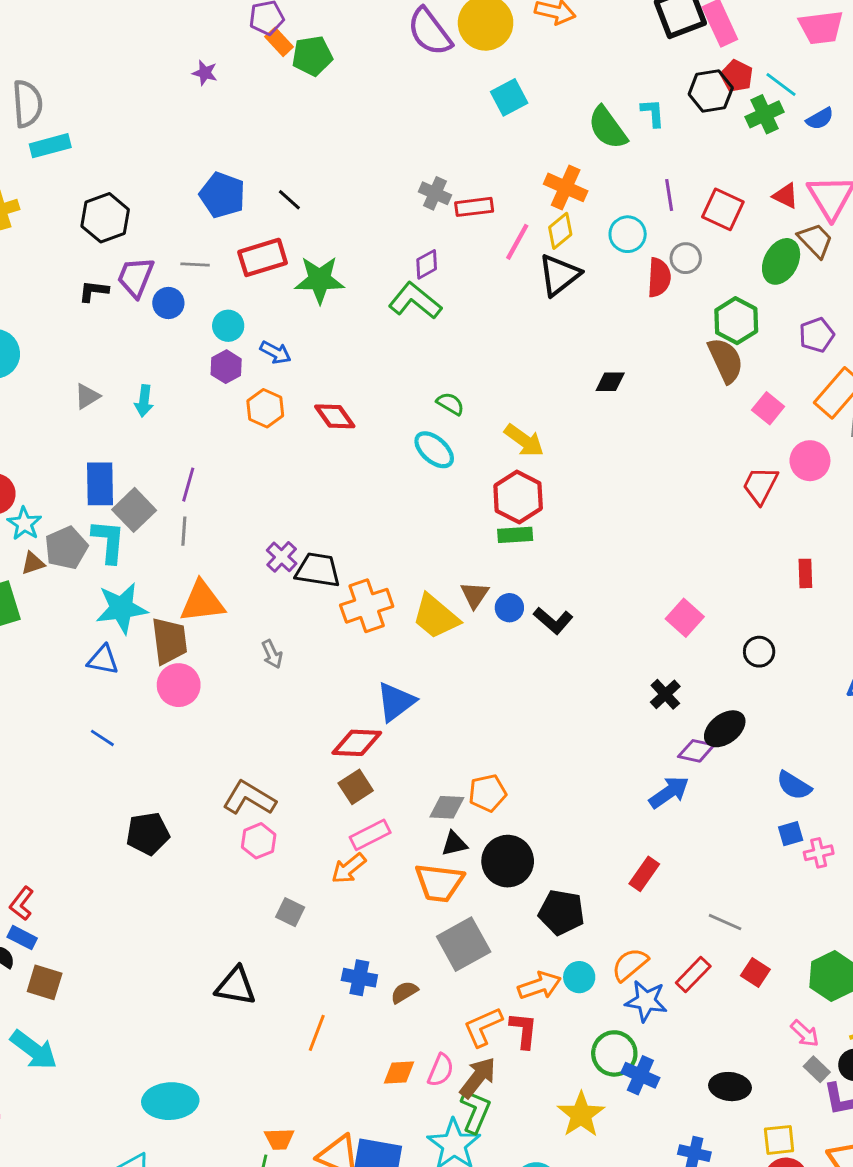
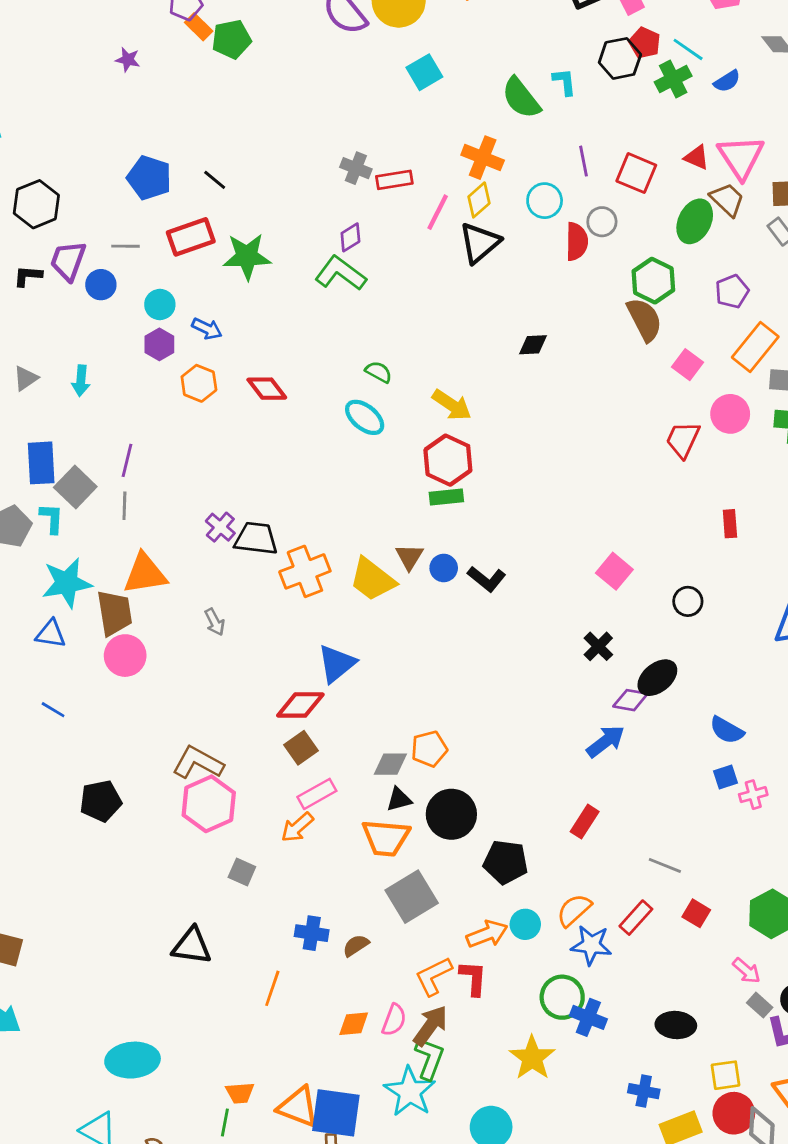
cyan L-shape: (109, 541) -> (52, 518), size x0.7
pink hexagon: (259, 841) -> (209, 804), size x1.6

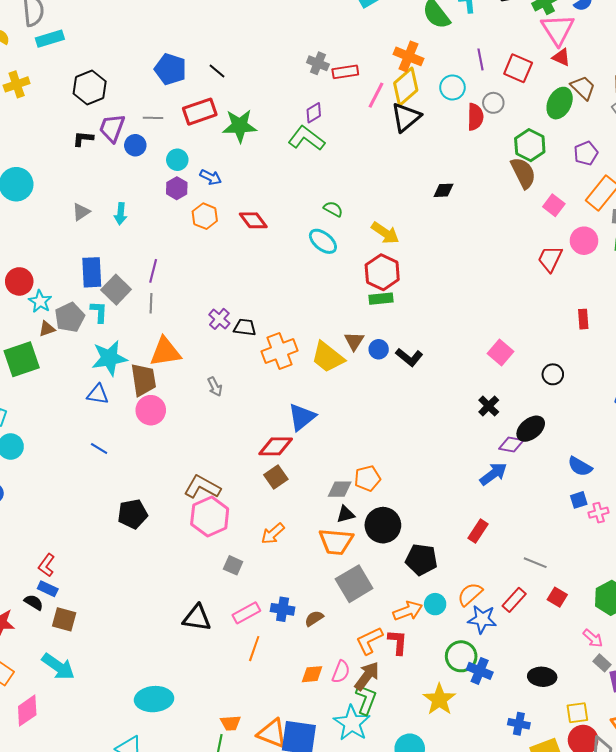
pink triangle: (741, 157) -> (558, 29), moved
yellow diamond: (479, 200) -> (406, 87), size x1.5
black trapezoid: (256, 538) -> (245, 327), size x0.7
pink rectangle: (317, 794) -> (246, 613), moved

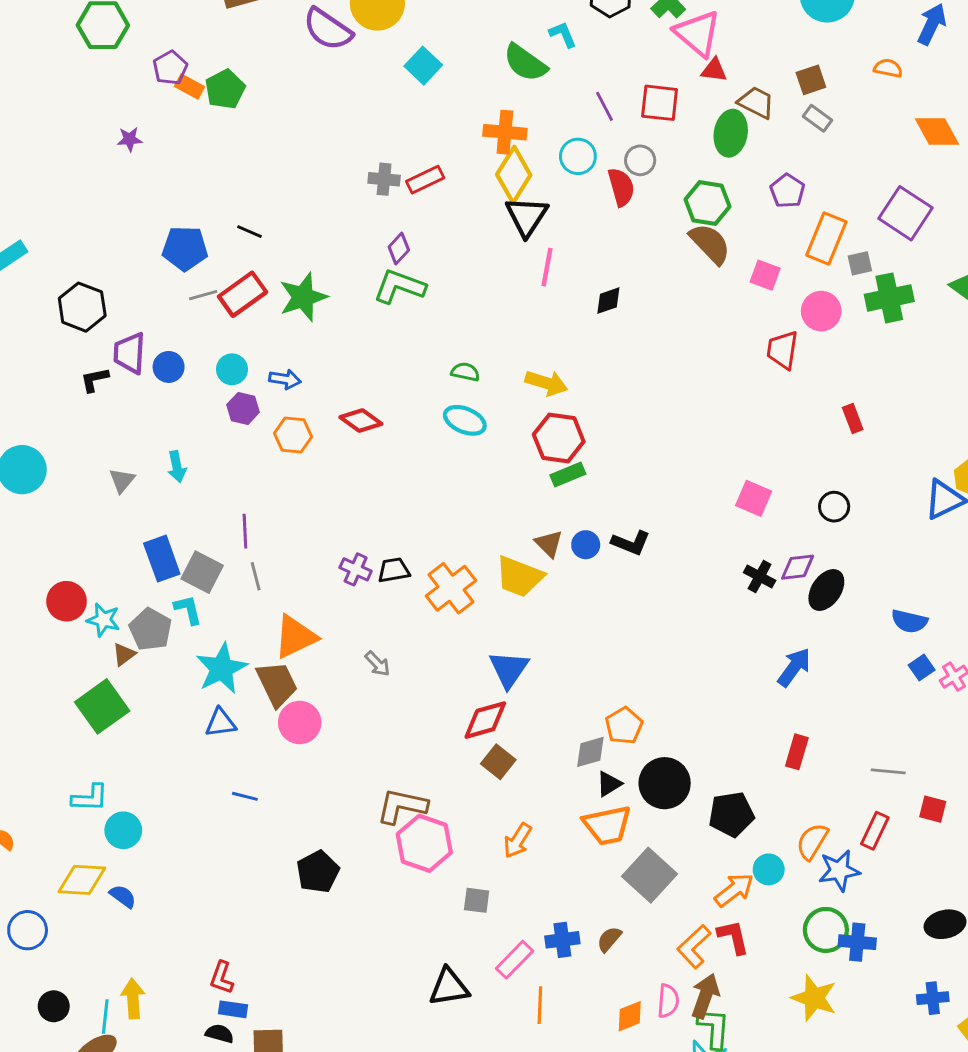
pink line: (376, 95) -> (547, 267), moved
gray line: (153, 118) -> (203, 295), moved
purple diamond: (511, 445) -> (798, 567), moved

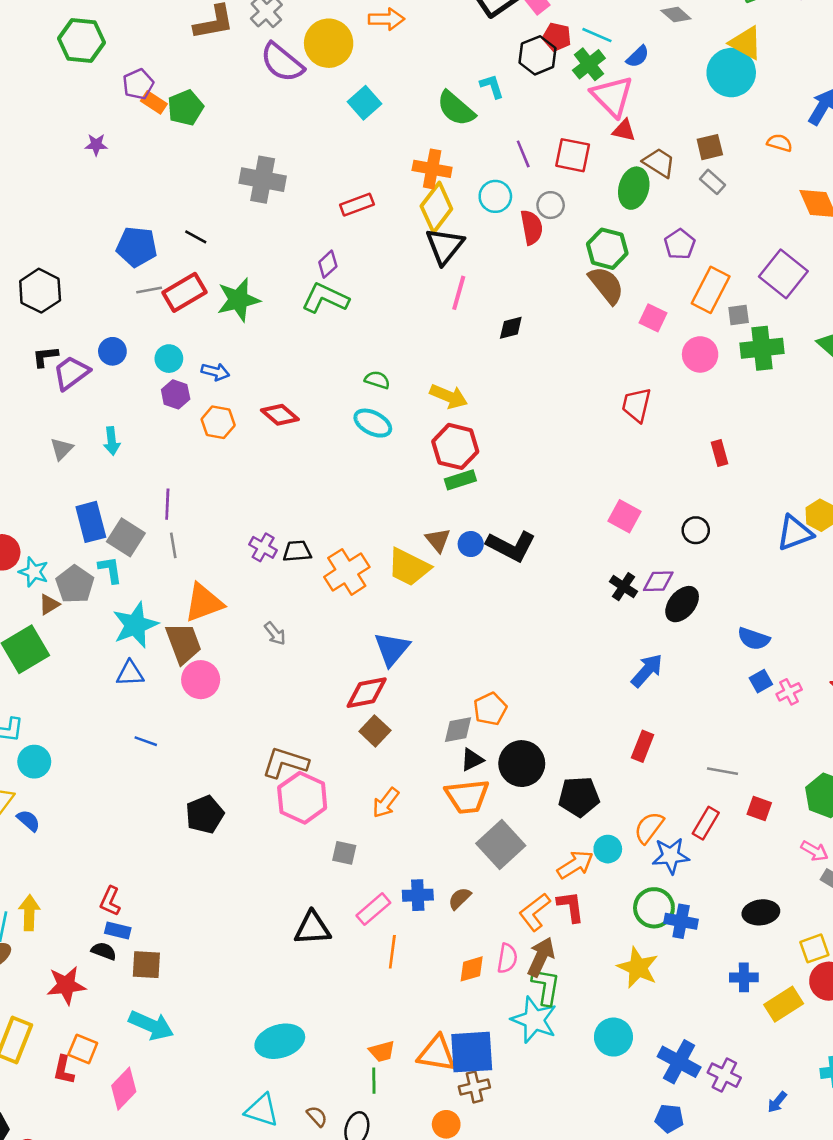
gray cross: (384, 179) -> (263, 180), moved, size x1.6
red trapezoid: (782, 350) -> (636, 405), moved
purple trapezoid: (130, 353) -> (71, 373), moved, turned 45
black L-shape: (631, 543) -> (511, 546), size x1.4

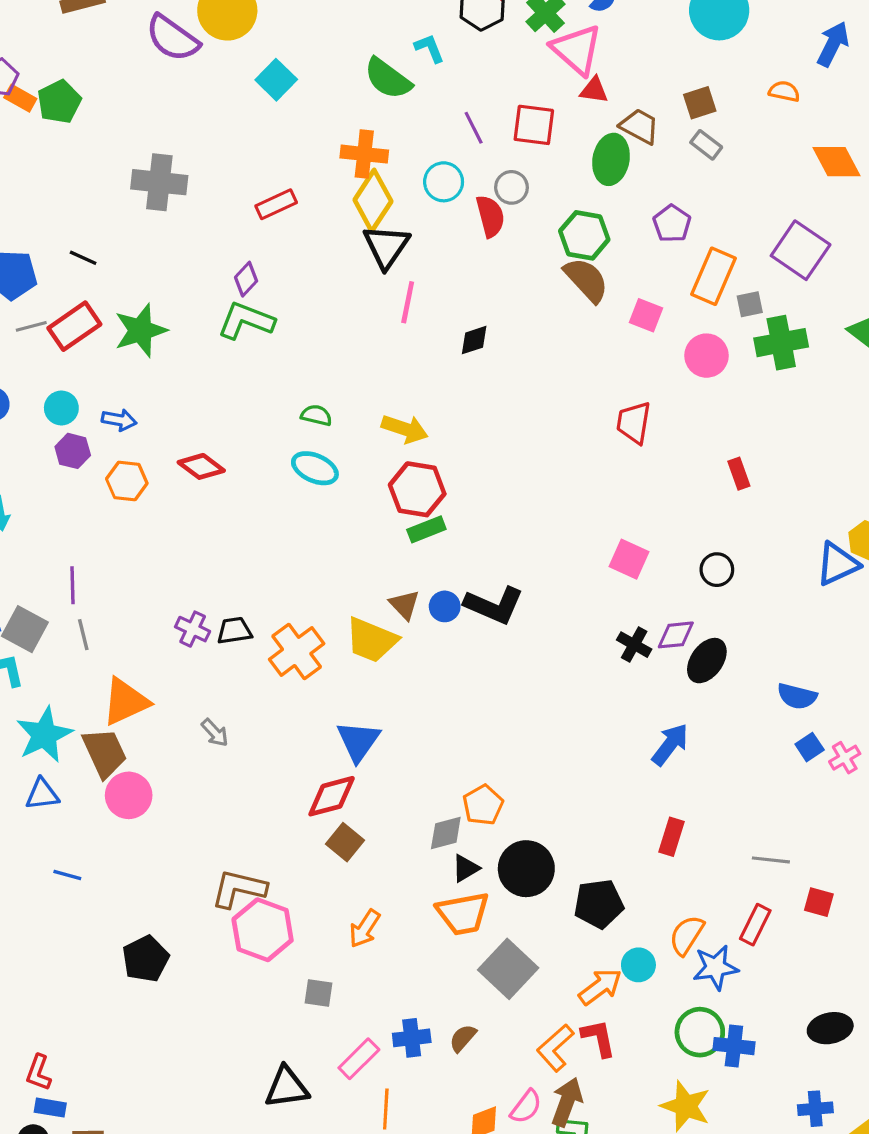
pink semicircle: (507, 958) -> (526, 1107), turned 32

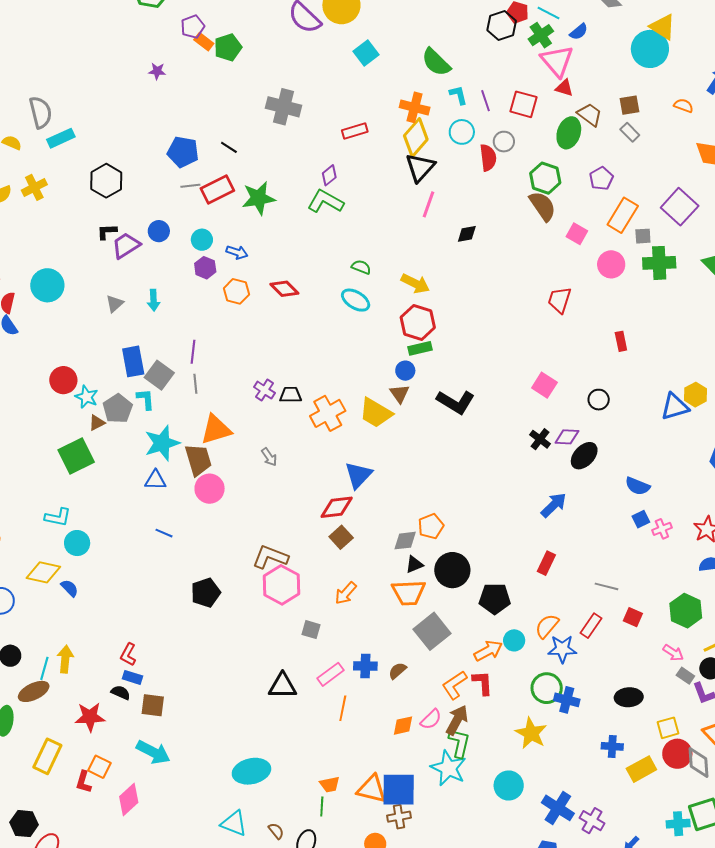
cyan L-shape: (430, 48) -> (458, 95), moved
blue circle: (445, 606) -> (405, 371), moved

